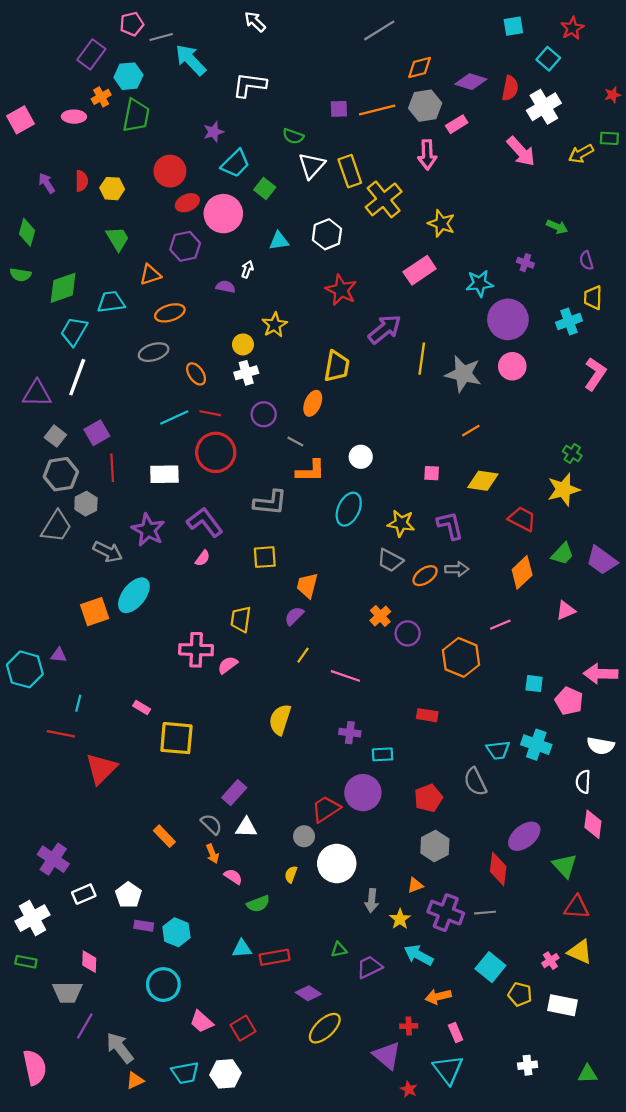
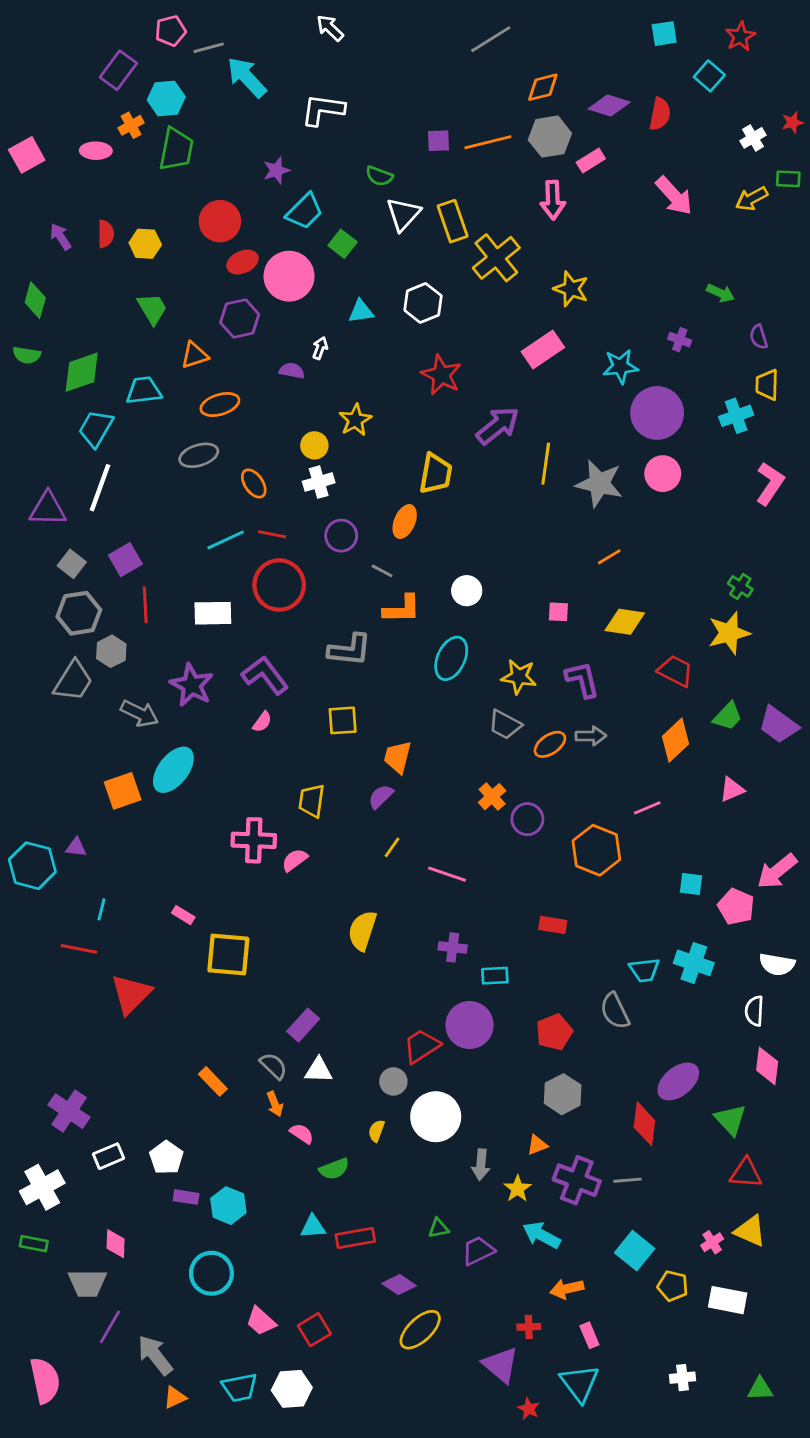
white cross: (544, 107) -> (753, 138), moved, size x0.6
pink arrow: (601, 674) -> (777, 871), turned -40

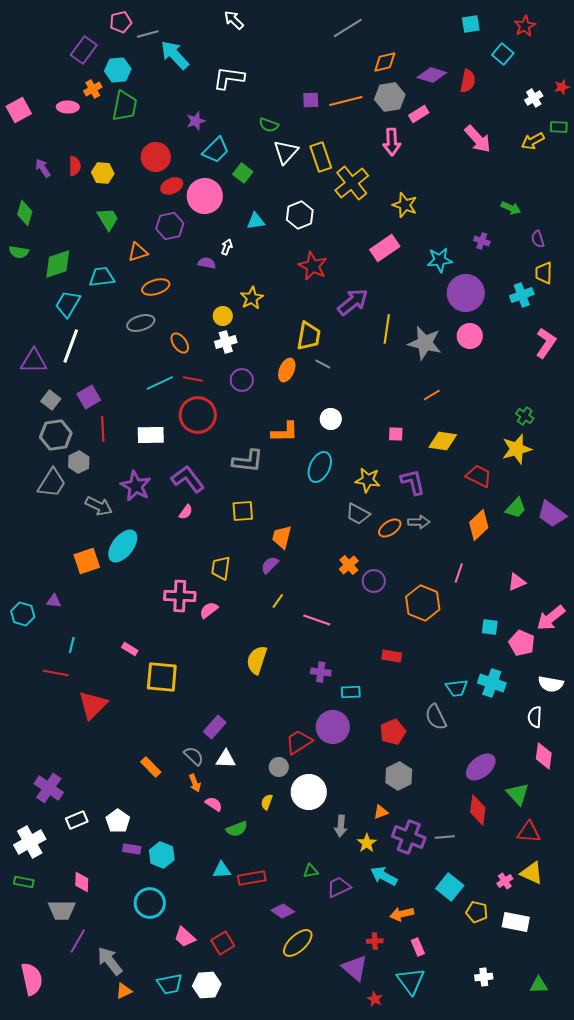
gray line: (382, 571) -> (323, 364), moved
pink triangle: (732, 790) -> (517, 582), moved
pink line: (647, 808) -> (459, 573), turned -48
cyan hexagon: (32, 866) -> (23, 614), size x0.7
red diamond: (644, 1124) -> (478, 810), moved

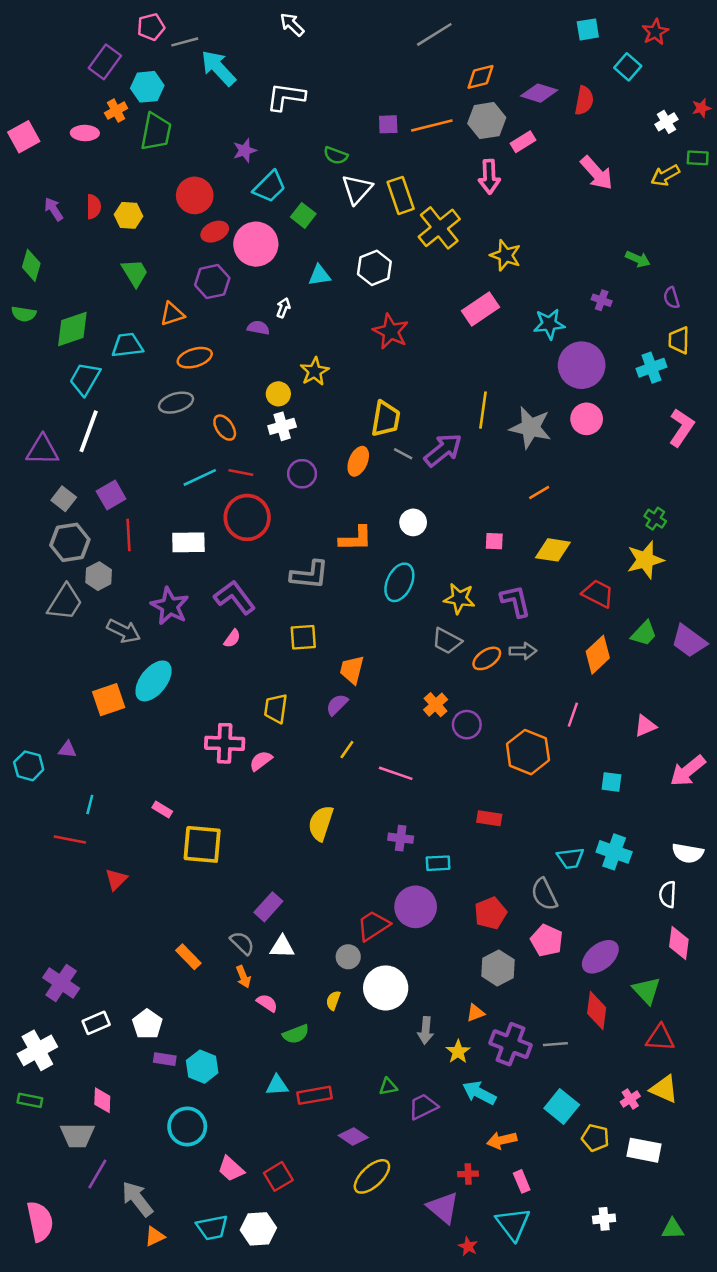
purple arrow: (353, 302) -> (443, 450), moved
pink pentagon: (522, 643) -> (547, 941), moved
red triangle: (93, 705) -> (116, 879), size x0.6

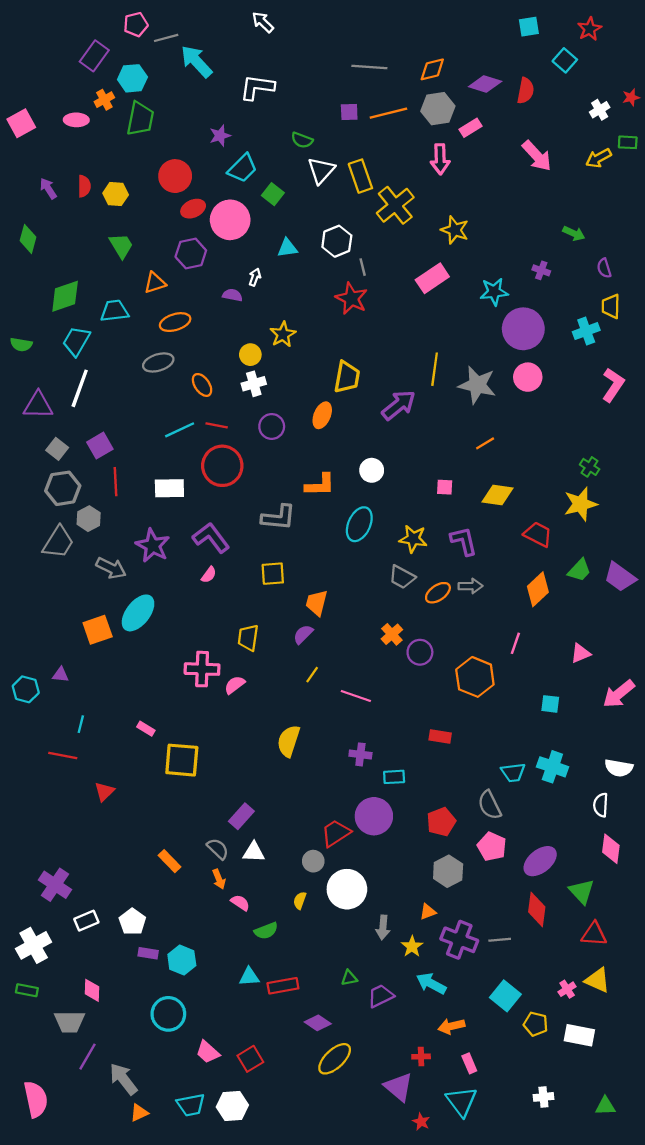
gray line: (434, 34) -> (369, 67), moved, turned 36
green semicircle: (24, 314) -> (21, 345), moved
gray line: (403, 454) -> (363, 267), moved, turned 48

